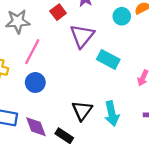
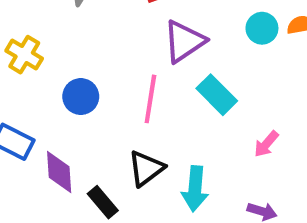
pink line: (32, 52) -> (150, 99), moved, turned -35

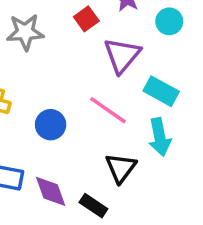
cyan circle: (262, 28) -> (169, 21), moved
pink line: (150, 99) -> (108, 110), turned -48
cyan arrow: (195, 189) -> (160, 137), moved

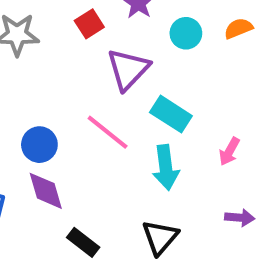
black triangle: (121, 168) -> (160, 237), moved
purple diamond: (51, 191) -> (46, 191), moved

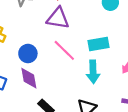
purple triangle: (128, 69) -> (58, 18), moved, turned 50
cyan rectangle: (171, 114) -> (99, 44), turned -48

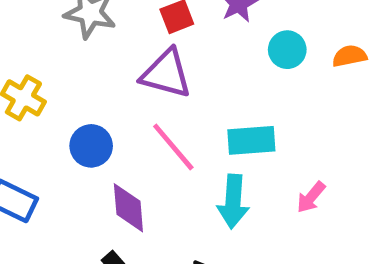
purple diamond: (29, 78) -> (128, 208), moved

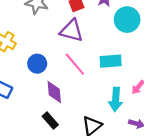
cyan circle: (287, 50) -> (127, 20), size x1.5
cyan arrow: (233, 201) -> (116, 99), moved

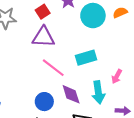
blue circle: (37, 64) -> (44, 102), moved
purple diamond: (54, 92) -> (71, 94), moved

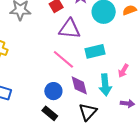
purple triangle: (43, 37) -> (70, 29), moved

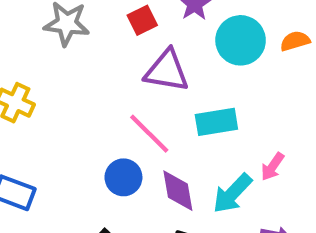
cyan arrow: (105, 85) -> (232, 193), turned 45
blue circle: (53, 91) -> (123, 177), moved

